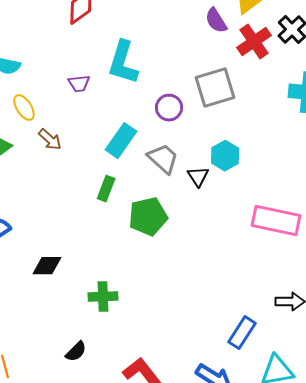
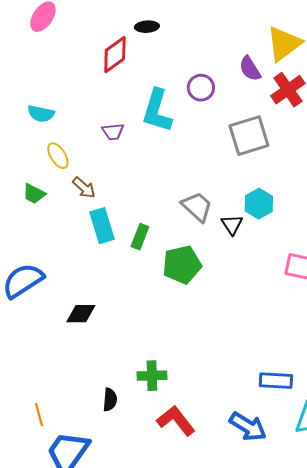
purple circle: (169, 108) -> (201, 88), moved
cyan rectangle: (121, 141) -> (102, 226), moved, turned -52
green cross: (103, 297) -> (152, 376), moved
blue rectangle: (242, 333) -> (276, 381), turned 60
black semicircle: (76, 352) -> (110, 400), turned -40

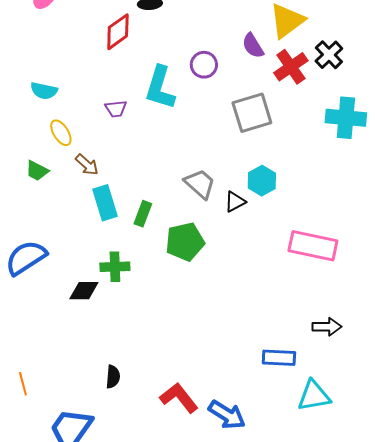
black triangle: (232, 225) -> (235, 202), turned 35
green cross: (152, 376) -> (115, 267), moved
orange line: (39, 415) -> (23, 384), moved
blue arrow: (248, 427) -> (227, 415), moved

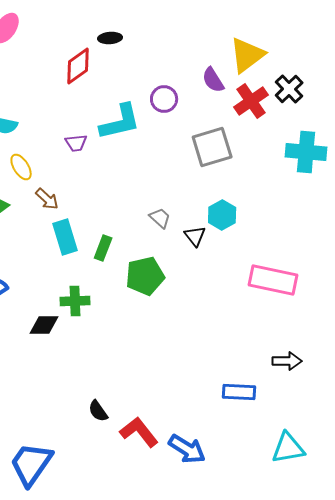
cyan L-shape: (160, 88) -> (120, 122), turned -120
gray trapezoid: (200, 184) -> (160, 218), size x0.7
black triangle: (235, 202) -> (195, 236), turned -40
black semicircle: (113, 377) -> (98, 411), moved, turned 140
cyan triangle: (314, 396) -> (288, 448), moved

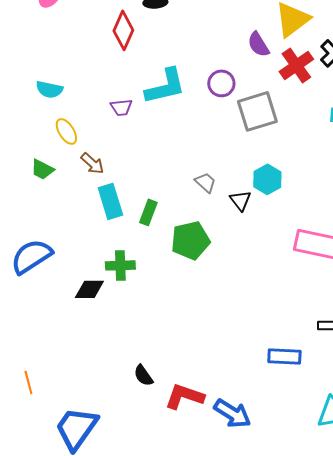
red diamond: (78, 66) -> (123, 30), turned -30
purple circle: (164, 99) -> (221, 83), moved
red L-shape: (139, 432) -> (184, 396), turned -33

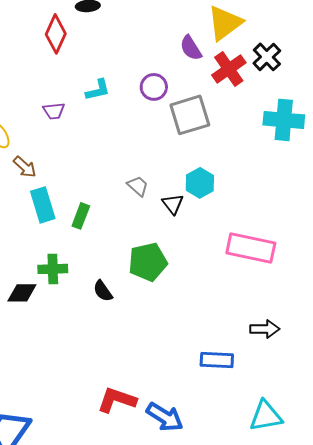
cyan L-shape: (165, 86) -> (98, 90), size x0.6
green pentagon: (190, 240) -> (148, 262), moved
black semicircle: (143, 375) -> (103, 291), moved

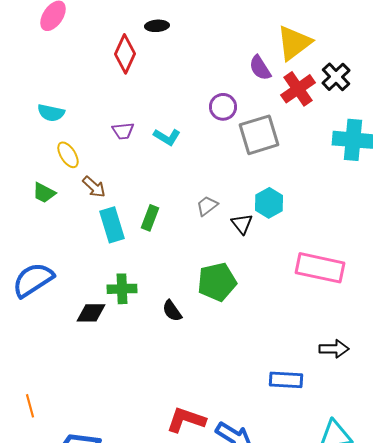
cyan L-shape: (98, 90) -> (167, 137), moved, turned 44
gray trapezoid: (138, 186) -> (207, 206), turned -80
green rectangle: (81, 216) -> (150, 218), moved

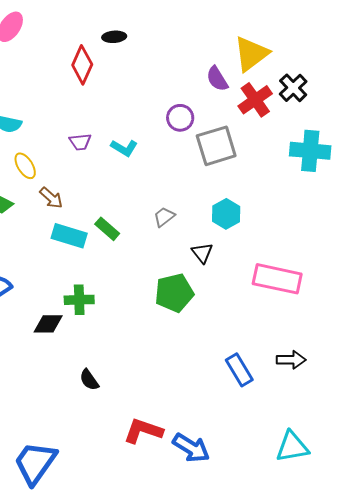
green rectangle: (150, 218) -> (107, 229), turned -70
black triangle: (242, 224) -> (202, 253), moved
cyan rectangle: (112, 225) -> (69, 236), turned -56
black semicircle: (172, 311) -> (89, 380), moved
blue rectangle: (286, 380) -> (239, 370), moved, turned 56

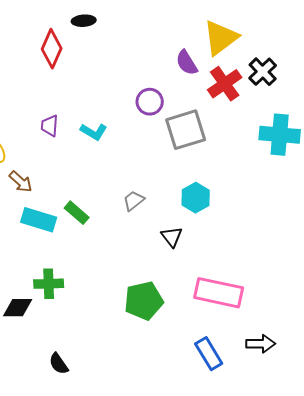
purple trapezoid: (80, 142) -> (50, 126), turned 100
pink rectangle: (277, 279) -> (219, 293), moved
green pentagon: (174, 293) -> (144, 301), moved

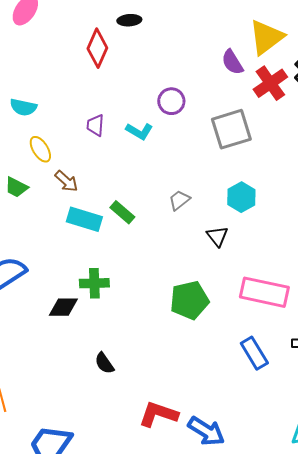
purple circle: (150, 102) -> (171, 101), moved

